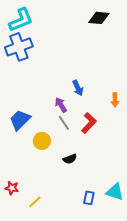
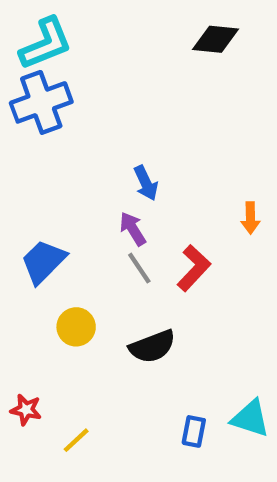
blue arrow: (78, 88) -> (146, 183), moved
yellow circle: (42, 141) -> (76, 327), moved
black semicircle: (70, 159) -> (152, 346), size x1.5

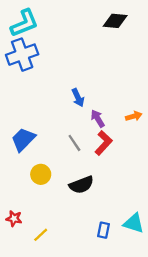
orange arrow: (250, 218) -> (134, 116), turned -105
purple arrow: (133, 229) -> (98, 119), moved

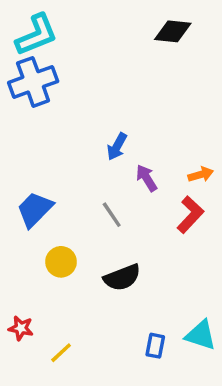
blue arrow: (78, 98) -> (117, 147), turned 54
red L-shape: (104, 143) -> (190, 215), moved

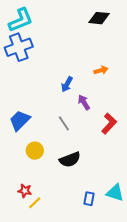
orange arrow: (201, 175) -> (101, 70), moved
red star: (21, 328) -> (25, 191), moved

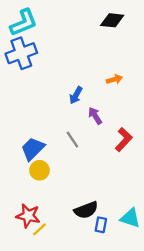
blue trapezoid: (20, 120) -> (33, 149), moved
black semicircle: (70, 160) -> (86, 210), moved
red star: (25, 191) -> (28, 216), size x1.5

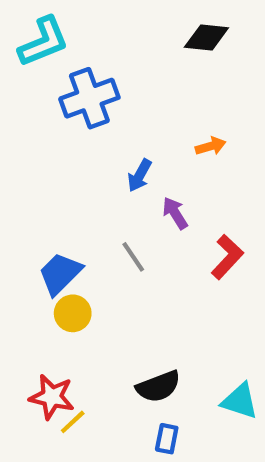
blue cross: (21, 53) -> (89, 98), moved
blue rectangle: (101, 225) -> (167, 439), moved

